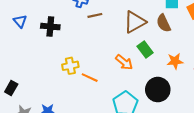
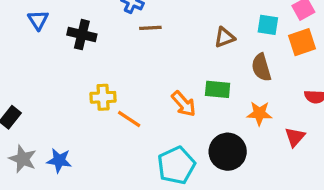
brown triangle: (135, 22) -> (224, 37), moved, size x0.6
brown semicircle: (164, 23) -> (261, 67), moved
green rectangle: (145, 49) -> (218, 89), turned -56

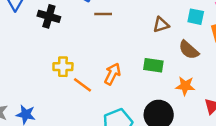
brown semicircle: (261, 67) -> (189, 50), turned -35
orange arrow: (184, 104) -> (112, 74), moved, turned -115

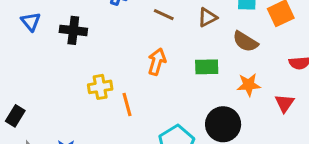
brown line: (103, 14) -> (164, 15), moved, turned 35
orange arrow: (112, 74) -> (157, 62), moved
orange line: (82, 85) -> (127, 104), turned 48

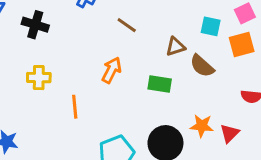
brown triangle: (208, 17) -> (175, 47), moved
orange star: (249, 85) -> (202, 126), moved
yellow cross: (100, 87) -> (39, 78), moved

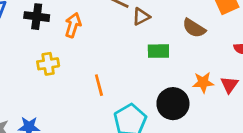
brown triangle: (175, 47) -> (141, 16), moved
orange arrow: (112, 70) -> (73, 25), moved
orange line: (75, 107) -> (99, 85), moved

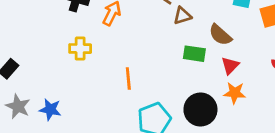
brown semicircle: (194, 28) -> (220, 35), moved
red triangle: (229, 85) -> (230, 66), moved

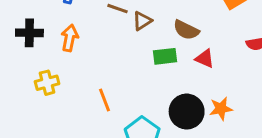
red triangle: (230, 66) -> (205, 58), turned -36
orange star: (235, 93) -> (221, 109), moved

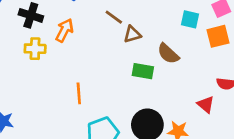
red triangle: (205, 58) -> (206, 104), moved
yellow cross: (47, 83) -> (35, 49), moved

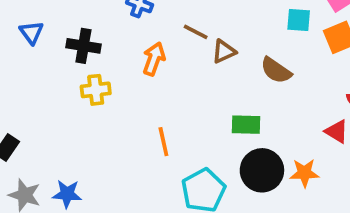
orange arrow: (65, 30) -> (154, 59), moved
green rectangle: (143, 71) -> (246, 125), moved

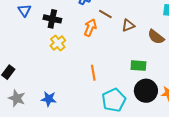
brown line: (196, 32) -> (105, 14), moved
yellow cross: (96, 90) -> (58, 43), turned -35
blue star: (67, 194) -> (49, 99), moved

